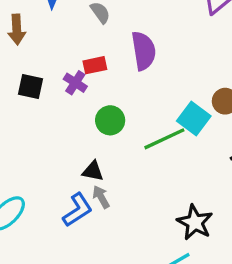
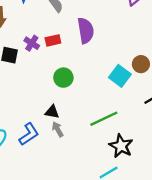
purple cross: (75, 83) -> (32, 43), moved
green line: (164, 139) -> (104, 119), moved
blue L-shape: (77, 210) -> (29, 134), moved

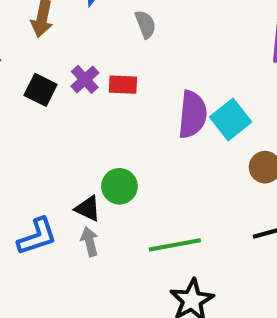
purple semicircle: (86, 31) -> (193, 114), moved
cyan square: (120, 76) -> (231, 120), moved
green circle: (63, 78) -> (119, 186), moved

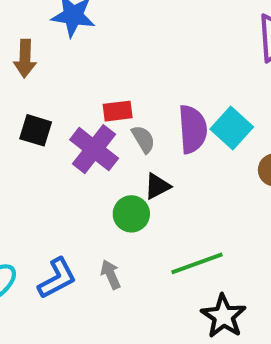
gray semicircle: (145, 24) -> (143, 139), moved
purple cross: (85, 79) -> (94, 149), moved, size x1.6
black triangle: (88, 209) -> (157, 186), moved, turned -44

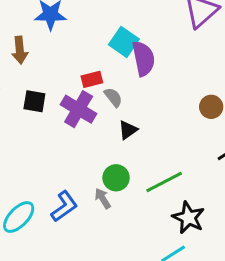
cyan square: (232, 128) -> (124, 42), moved
purple semicircle: (193, 129) -> (143, 59), moved
green circle: (131, 214) -> (116, 178), moved

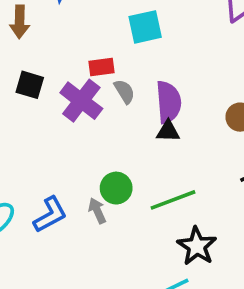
cyan square: (124, 42) -> (145, 27), turned 36
purple semicircle: (143, 59) -> (169, 102), moved
black triangle: (128, 130) -> (168, 131), moved, turned 30

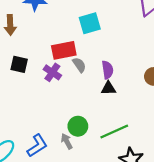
red rectangle: (102, 67) -> (64, 50), size x1.5
purple cross: (81, 101) -> (52, 72), size x0.7
purple semicircle: (169, 102) -> (108, 70), size x0.7

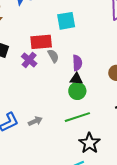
green circle: (78, 126) -> (77, 91), moved
gray arrow: (67, 141) -> (35, 121), turned 88

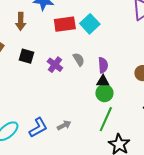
cyan square: (66, 21) -> (90, 24), turned -30
red rectangle: (41, 42) -> (65, 24), moved
green line: (77, 117) -> (106, 119), turned -45

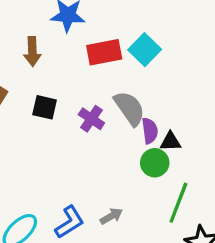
gray semicircle: (79, 59) -> (130, 108), size x1.6
purple semicircle: (103, 65) -> (150, 131), moved
green circle: (104, 93) -> (155, 163), moved

